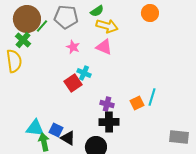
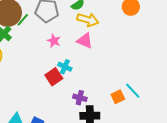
cyan line: (152, 97) -> (133, 91), turned -60
purple cross: (107, 104) -> (80, 98), moved

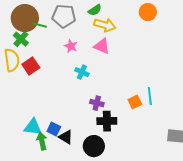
green line: (23, 20) -> (40, 25), turned 64
red square: (54, 77) -> (31, 66), moved
cyan line: (133, 91) -> (150, 96), turned 36

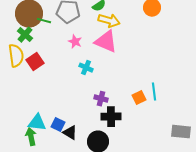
pink triangle: (102, 46) -> (106, 42), size x1.4
green arrow: (42, 141) -> (31, 137), moved

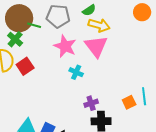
pink star: (75, 42) -> (65, 46), size x1.6
pink triangle: (106, 42) -> (96, 46), turned 30
purple cross: (101, 99) -> (91, 103), turned -32

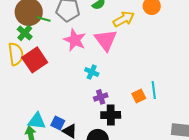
yellow arrow: (99, 25) -> (124, 19), moved, turned -45
red square: (25, 66) -> (35, 60), size x1.4
cyan cross: (76, 72) -> (92, 72), moved

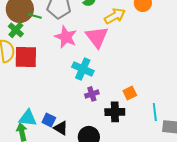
red square: (35, 60) -> (26, 57), turned 35
cyan cross: (92, 72) -> (83, 69), size x1.5
cyan line: (154, 90) -> (155, 112), moved
black cross: (111, 115) -> (115, 112), moved

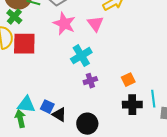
pink triangle: (97, 37) -> (95, 24), size x0.7
cyan cross: (83, 69) -> (81, 56), turned 35
black cross: (115, 112) -> (132, 105), moved

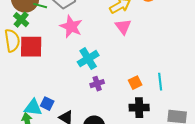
pink triangle: (95, 24) -> (123, 27), moved
cyan line: (153, 99) -> (160, 82), moved
blue square: (47, 107) -> (47, 104), moved

